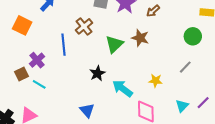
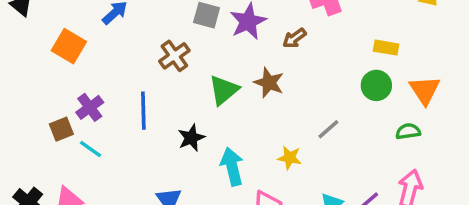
green circle: (193, 36) -> (376, 85), moved
blue line: (64, 45) -> (143, 111), moved
gray line: (185, 67) -> (328, 129), moved
cyan arrow: (122, 88) -> (232, 167), turned 35

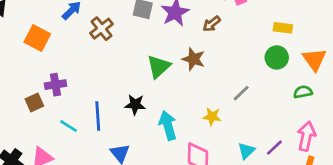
brown cross: (174, 56) -> (101, 29), moved
purple cross: (90, 107) -> (56, 85), turned 30
blue line: (143, 111) -> (98, 116), moved
black star: (191, 138) -> (135, 105), turned 30
cyan line: (90, 149) -> (68, 126), moved

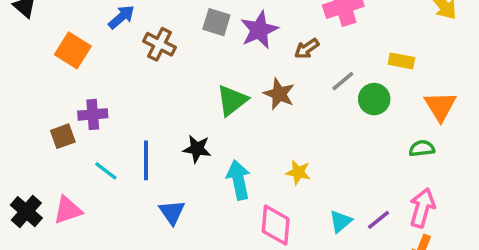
brown cross: (101, 29) -> (159, 44), turned -30
green circle: (277, 57) -> (374, 99), moved
gray line: (241, 93) -> (343, 81), moved

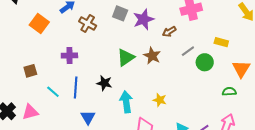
purple cross: (93, 114) -> (69, 55), moved

